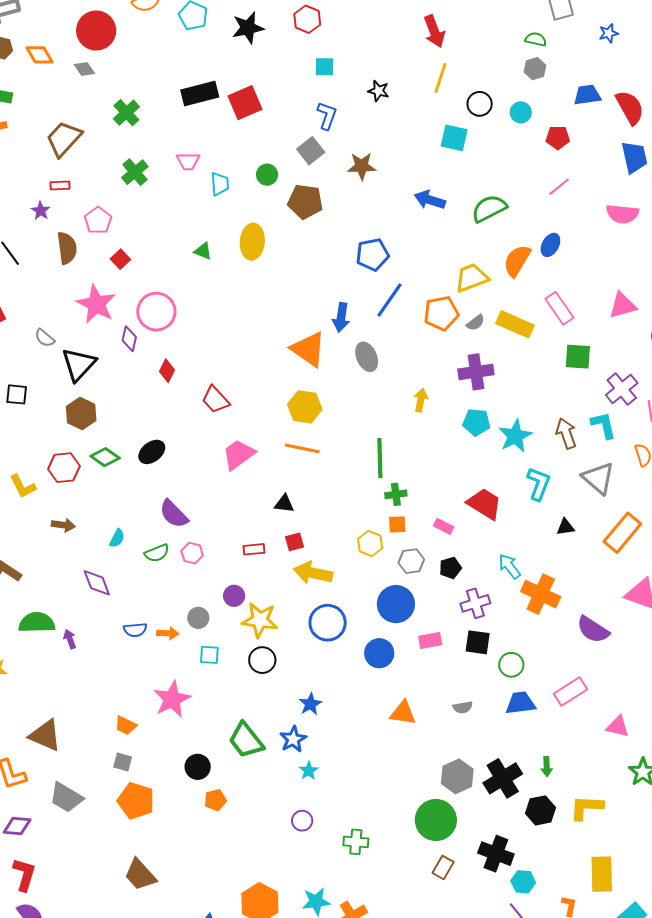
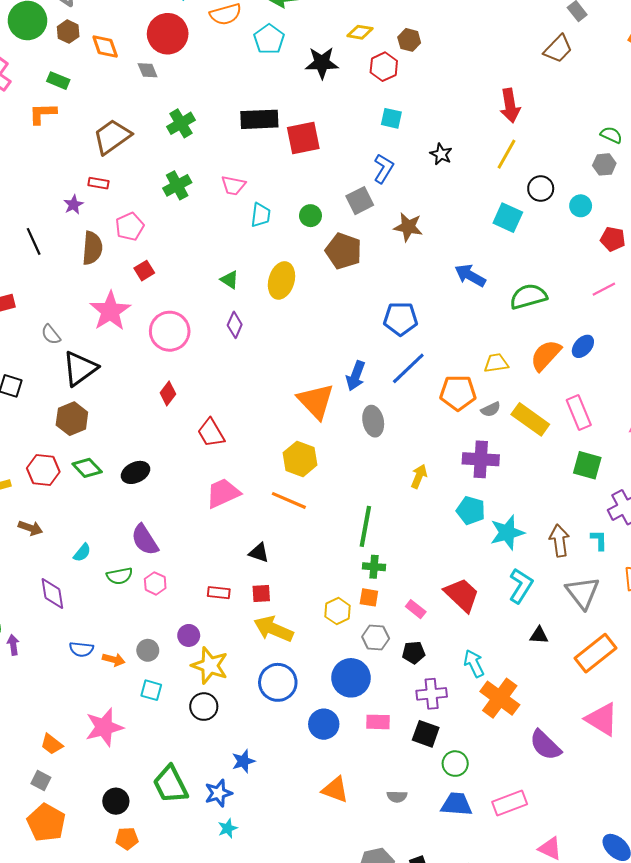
yellow trapezoid: (472, 278) -> (496, 363), size x0.7
purple diamond: (129, 339) -> (235, 325), moved
cyan L-shape: (604, 425) -> (599, 540), size x0.7

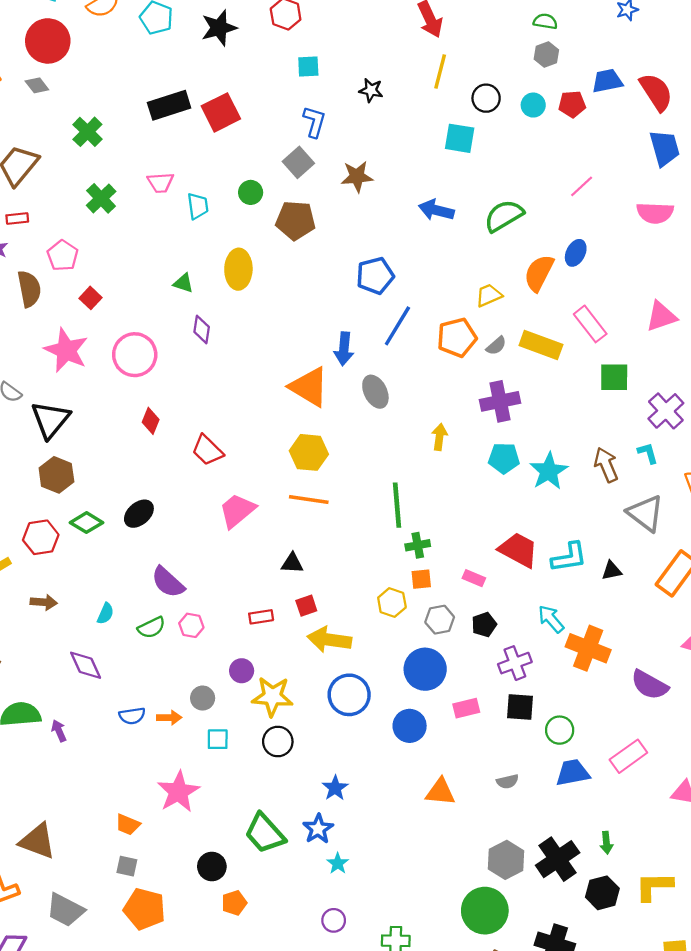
red pentagon: (613, 239) -> (572, 104), moved
cyan L-shape: (521, 586) -> (569, 557), moved, turned 64

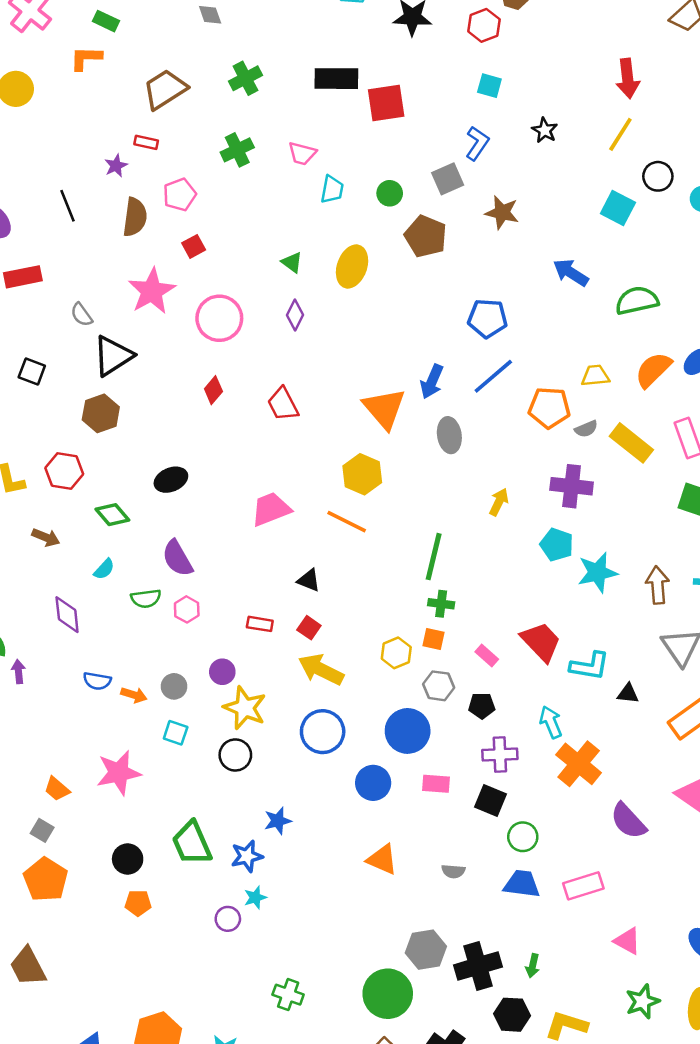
red trapezoid: (207, 450) -> (283, 404), moved
green diamond: (86, 523) -> (112, 515), moved
red square: (306, 606) -> (309, 628), turned 35
purple circle: (334, 920) -> (228, 919), moved

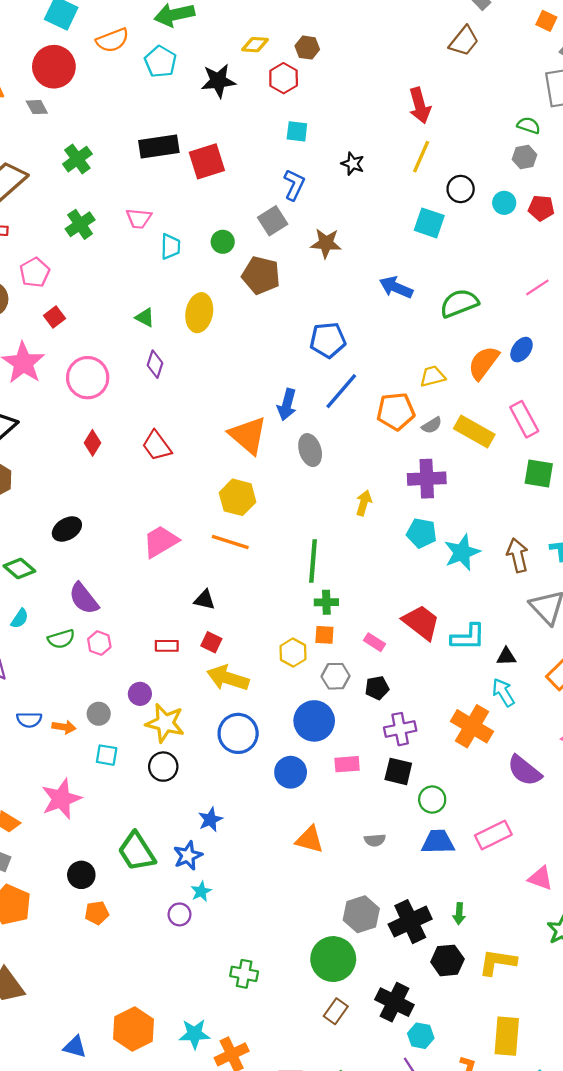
cyan arrow: (551, 722) -> (503, 692), moved

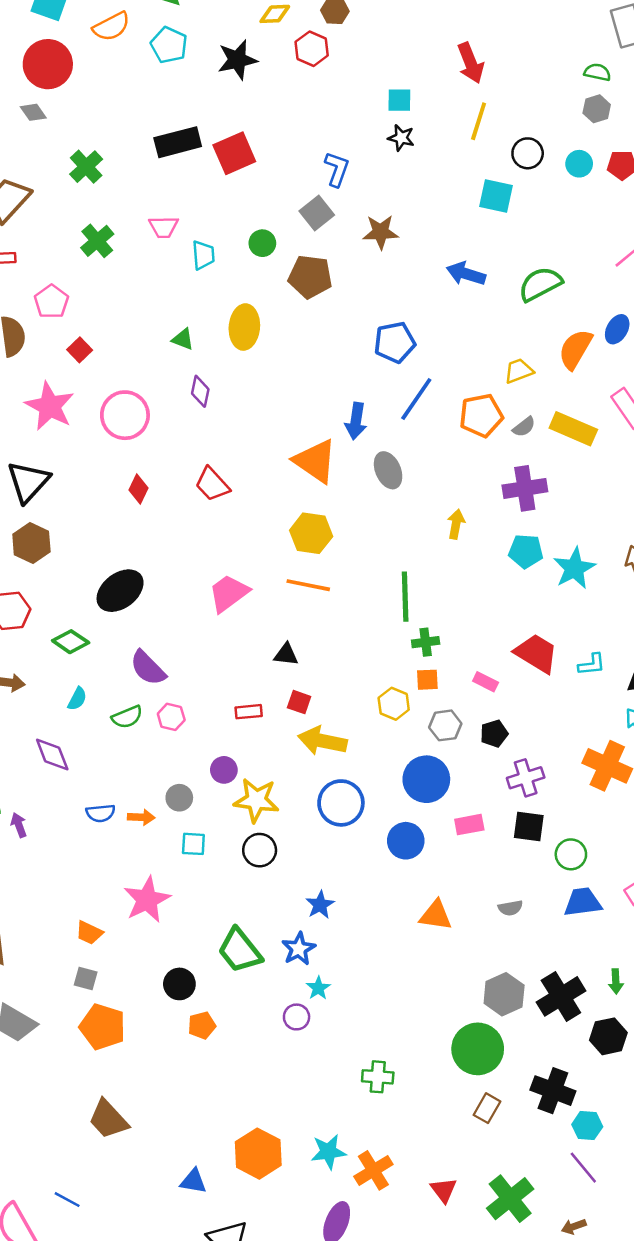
cyan square: (297, 131) -> (399, 100), moved
black ellipse: (67, 529) -> (120, 591), size x1.4
cyan L-shape: (468, 637) -> (592, 664), size x0.7

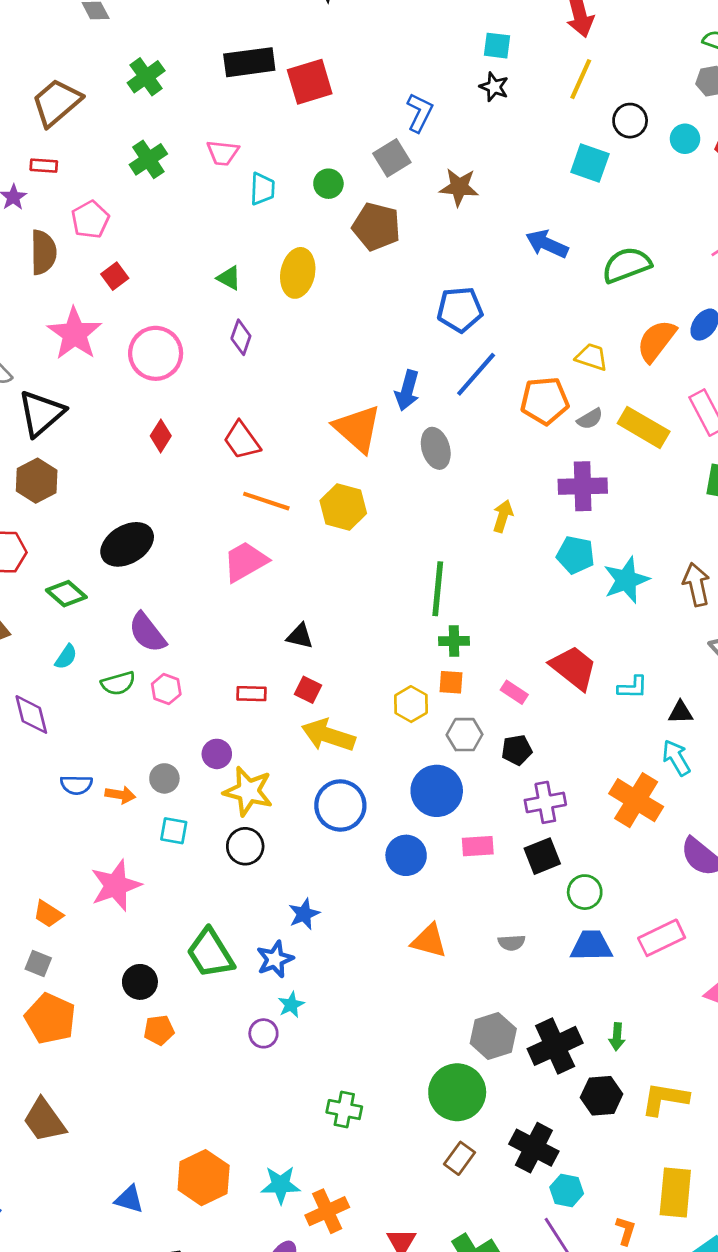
yellow trapezoid: (519, 371) -> (592, 357), turned 32
orange line: (308, 585) -> (266, 501), moved
black square: (529, 827) -> (542, 856), turned -36

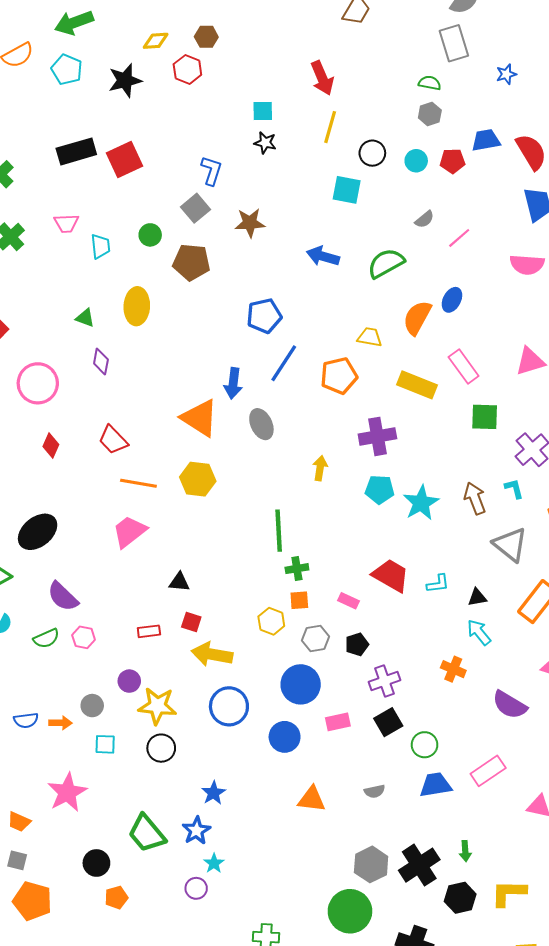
gray semicircle: (590, 419) -> (424, 219), moved
orange cross: (636, 800) -> (453, 669), size x0.6

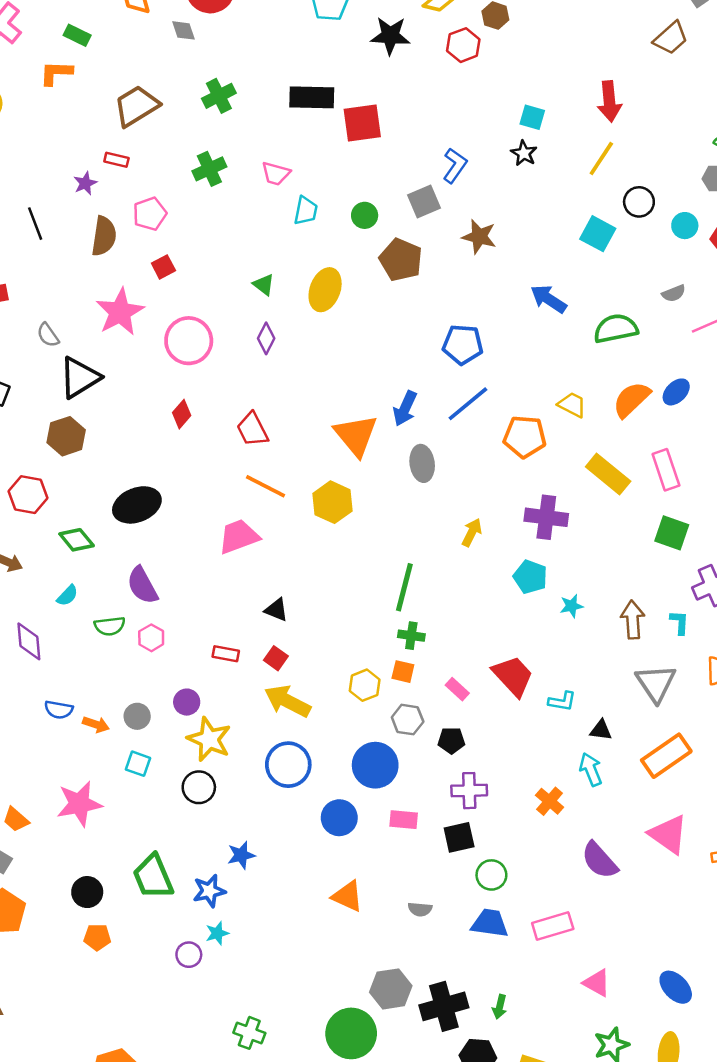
cyan star: (421, 503) -> (572, 606), size x0.6

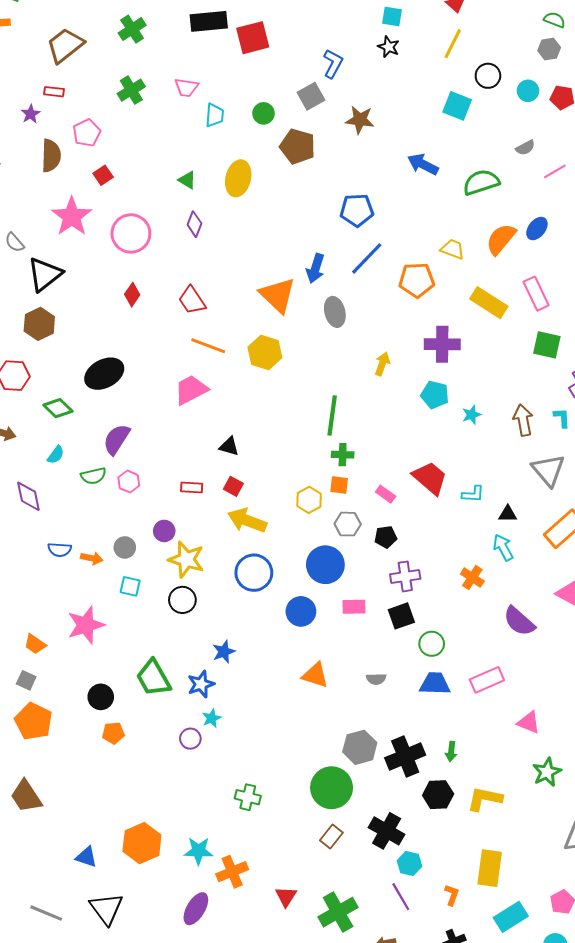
purple semicircle: (142, 585) -> (116, 439), turned 68

